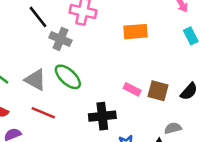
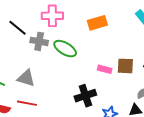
green ellipse: (68, 77) -> (65, 49), moved
red line: (43, 113) -> (27, 103), moved

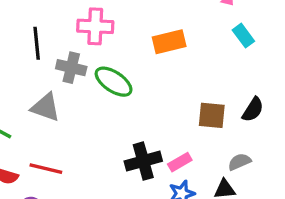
black line: (17, 28) -> (37, 43), turned 42
pink rectangle: (105, 69) -> (180, 162), moved, turned -48
gray triangle: (26, 78) -> (45, 107), moved

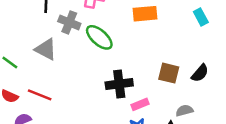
black cross: (143, 161) -> (119, 84), moved

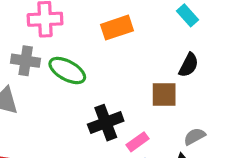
black semicircle: (200, 73) -> (189, 65), moved

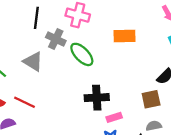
brown square: (164, 94) -> (151, 99), moved, turned -30

